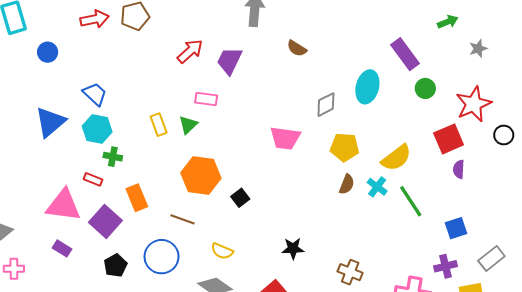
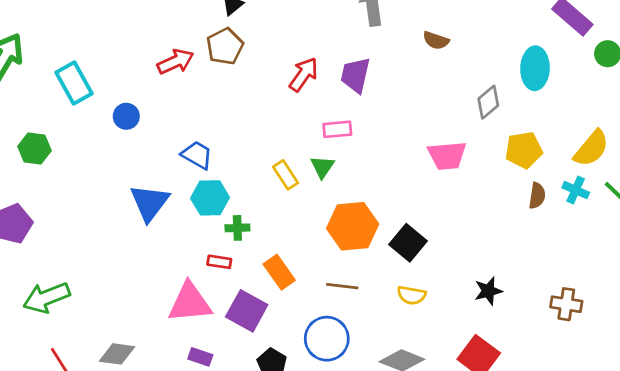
black square: (240, 198) -> (408, 243), size x1.5
yellow semicircle: (222, 251) -> (412, 295), moved

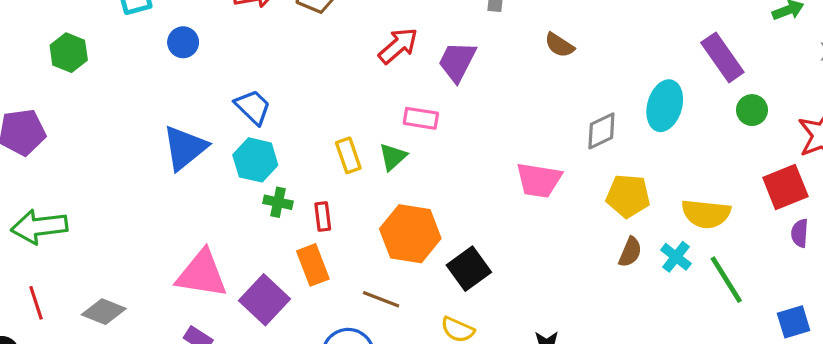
yellow semicircle: (591, 148) -> (706, 214), turned 42
red rectangle: (219, 262) -> (323, 217), moved, turned 60

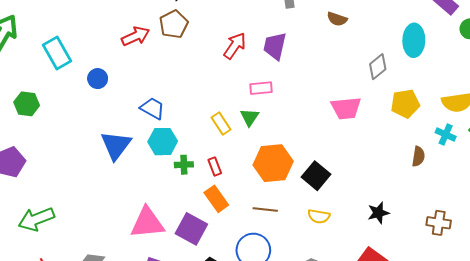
brown semicircle: (630, 252) -> (418, 156), moved

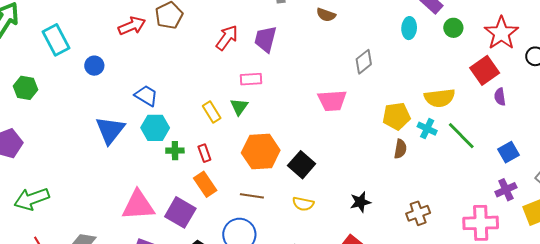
cyan ellipse: (414, 40) -> (409, 28), moved, size x0.7
yellow pentagon: (405, 104) -> (396, 116), moved
brown cross: (439, 223) -> (418, 213), turned -30

